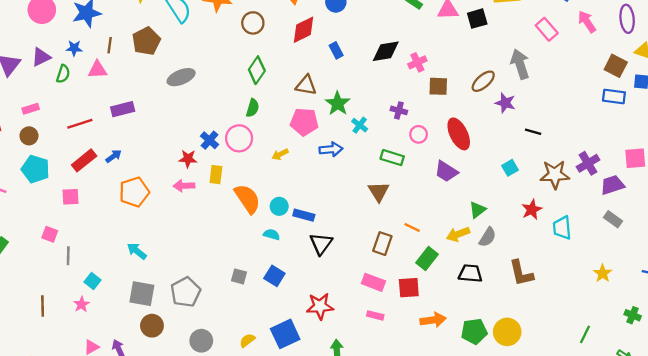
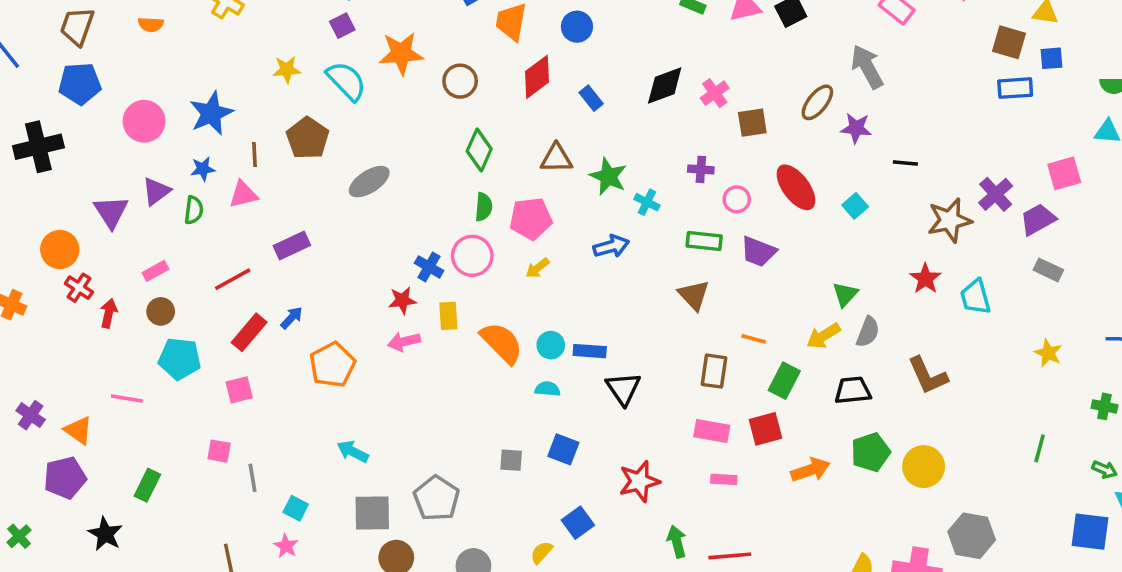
pink pentagon: (304, 122) -> (531, 219), moved
cyan square: (510, 168) -> (855, 206), moved
purple trapezoid: (446, 171) -> (758, 252), moved
green pentagon: (474, 331) -> (871, 452), moved
blue square: (285, 334) -> (578, 523), moved, size x0.7

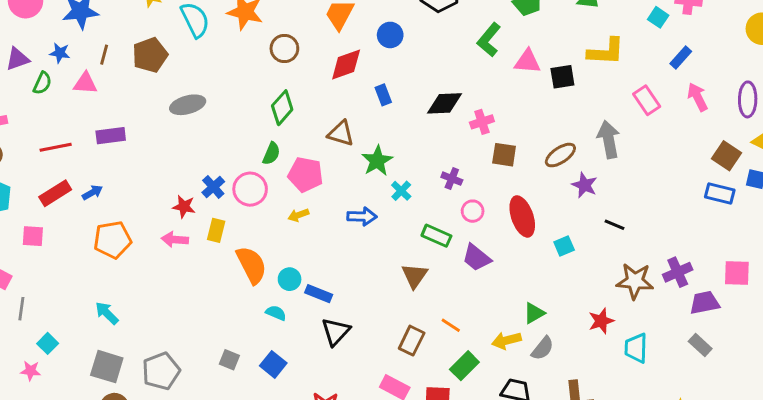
pink star: (286, 546) -> (31, 371), turned 30

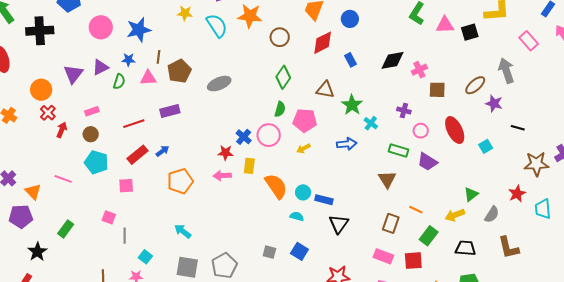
brown pentagon: (150, 55) -> (179, 71), moved
gray semicircle: (542, 348) -> (492, 214), moved

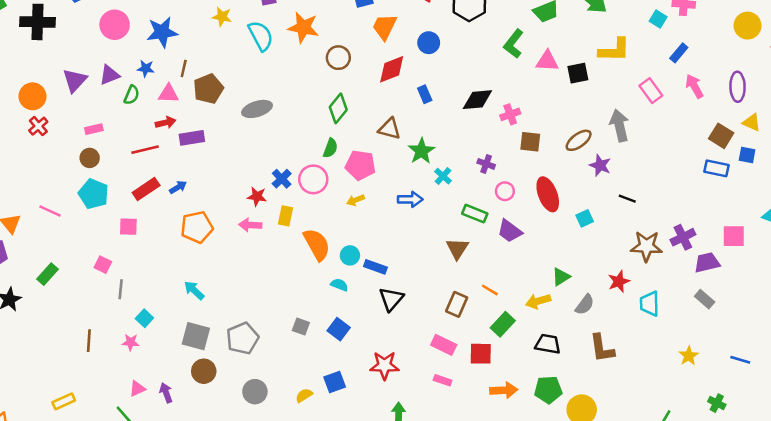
red arrow: (62, 130) -> (166, 123), moved, turned 49

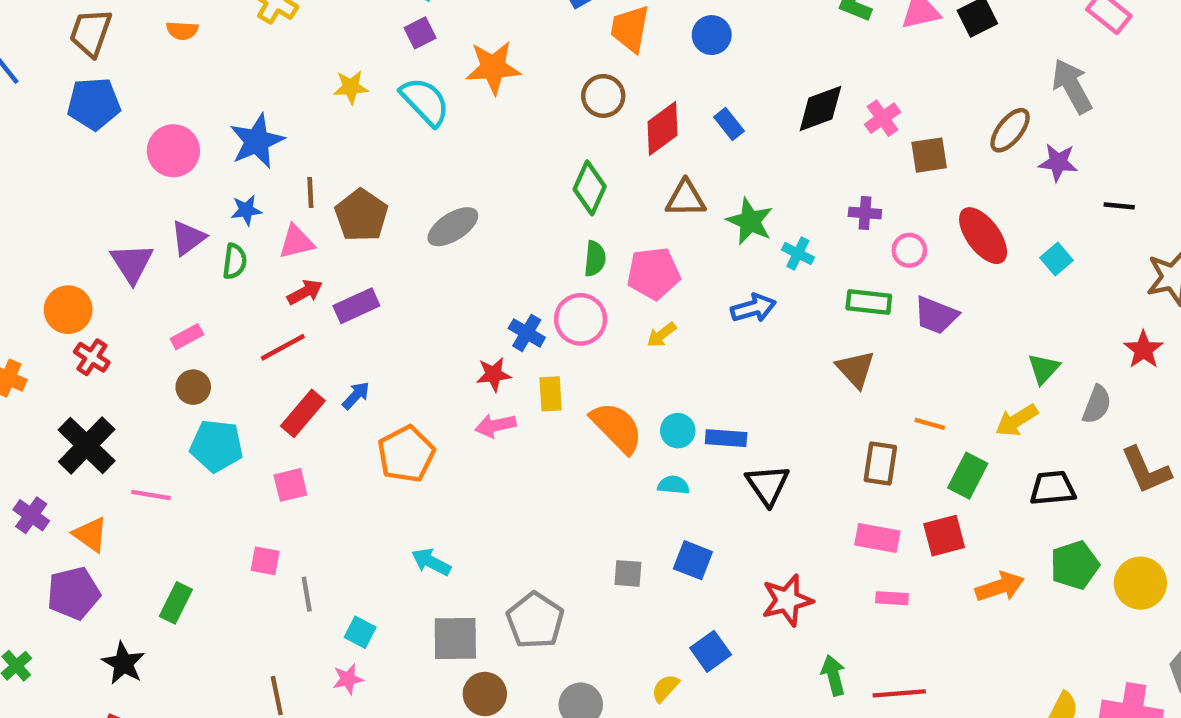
black cross: (37, 22) -> (87, 445), moved, turned -32
brown circle: (338, 58) -> (603, 96), moved
red diamond: (392, 69) -> (662, 129), moved

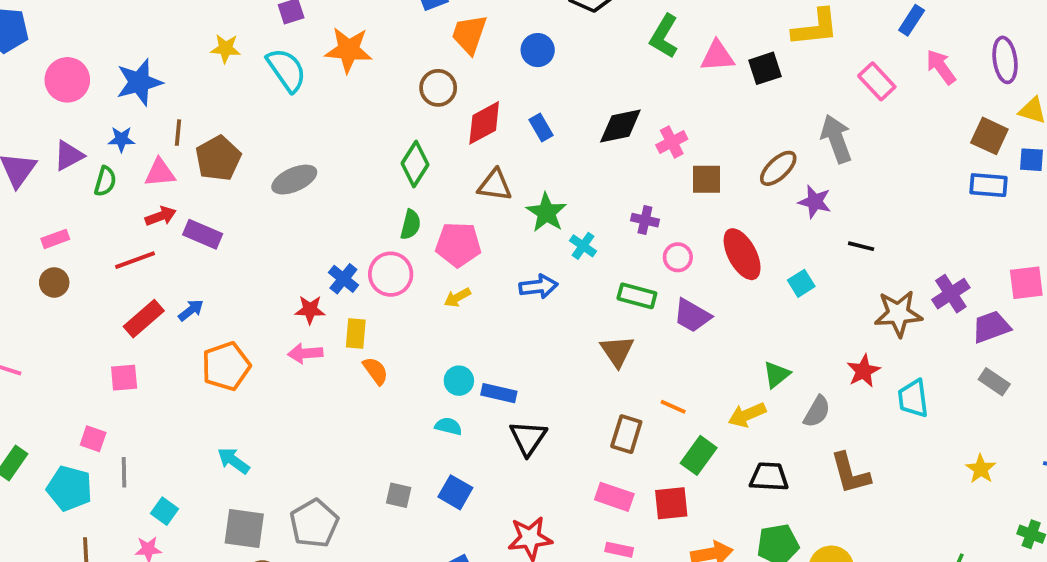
purple rectangle: (356, 306) -> (203, 234), turned 39
orange semicircle: (617, 427) -> (375, 371), moved, size x0.6
cyan pentagon: (217, 446) -> (69, 488), moved

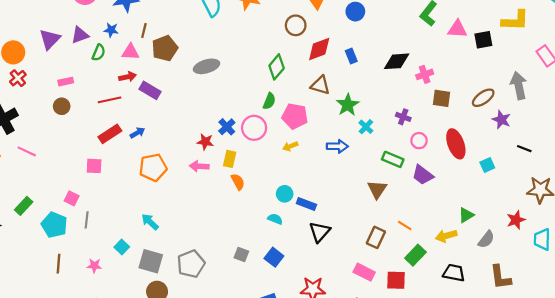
cyan square: (164, 511) -> (122, 247), moved

